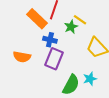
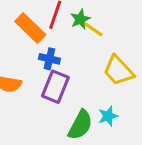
green star: (71, 27) -> (80, 19), moved

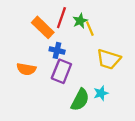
yellow line: (93, 29) -> (90, 29), turned 32
yellow trapezoid: (118, 71) -> (109, 59), turned -30

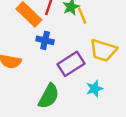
purple rectangle: (61, 71) -> (71, 64), moved, turned 35
green semicircle: (80, 100) -> (49, 96), moved

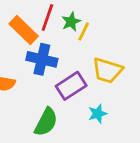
yellow line: (82, 16) -> (84, 31), turned 49
blue cross: (45, 40) -> (42, 59), size x1.5

